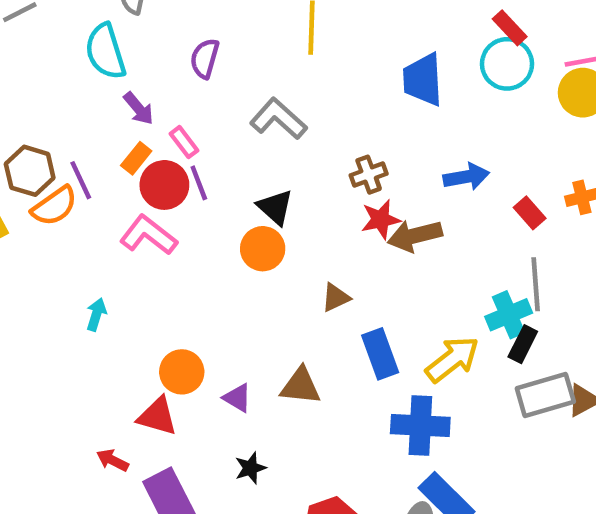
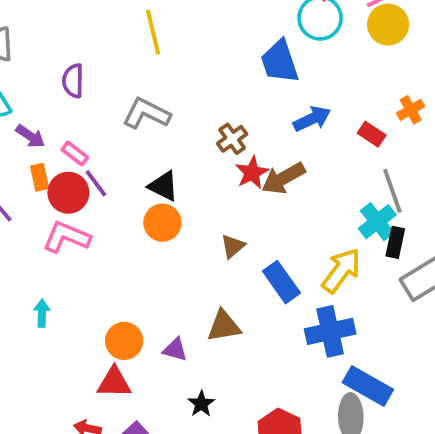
blue trapezoid: (423, 80) -> (280, 62), moved
orange rectangle: (136, 158) -> (40, 177), turned -36

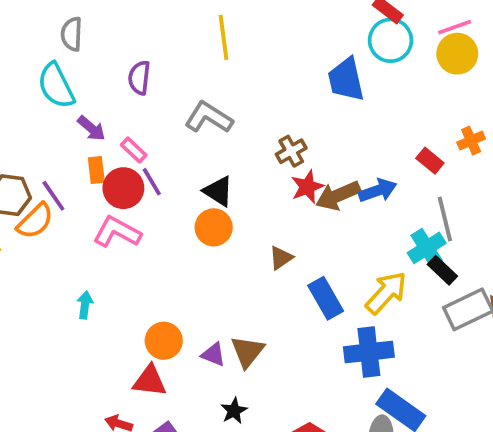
blue arrow: (312, 119) -> (378, 191), moved
black rectangle: (395, 242) -> (442, 270), turned -64
brown triangle: (224, 326) -> (247, 352), moved, turned -48

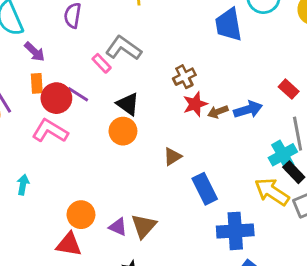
pink rectangle: (134, 150) -> (102, 63), moved
purple line: (152, 182) -> (78, 94), turned -30
brown arrow: (338, 195) -> (218, 112), size x0.6
yellow arrow: (386, 293) -> (272, 192), moved, turned -102

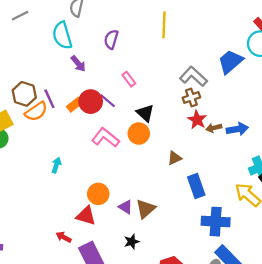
blue trapezoid: (228, 25) -> (231, 62), turned 52
gray L-shape: (123, 48) -> (193, 76), moved
orange rectangle: (37, 83) -> (74, 105), moved, turned 48
red star: (195, 104) -> (197, 120), turned -30
pink L-shape: (50, 131) -> (106, 138), moved

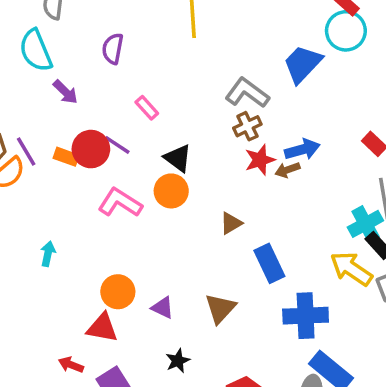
orange rectangle: (74, 105) -> (66, 157), turned 64
red star: (197, 120) -> (260, 160), turned 30
blue arrow: (237, 129) -> (302, 150), moved
brown triangle: (146, 209) -> (220, 308), moved

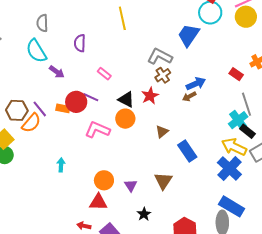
red star: (260, 160) -> (150, 96), moved
purple triangle: (163, 308) -> (131, 185), turned 40
blue cross: (306, 316) -> (229, 168), moved, turned -35

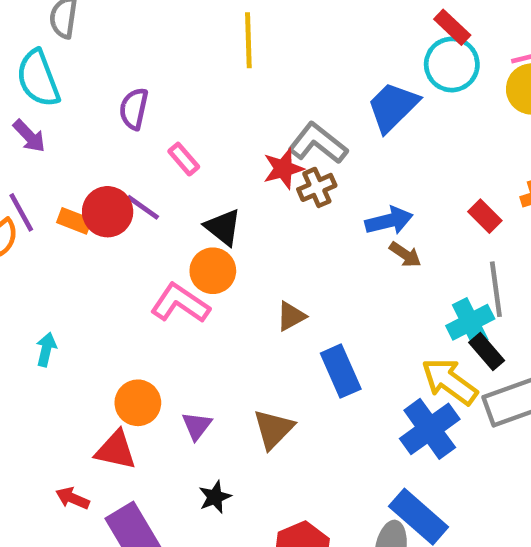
purple semicircle: (80, 43) -> (134, 109), moved
purple arrow: (57, 72) -> (29, 136), moved
red star: (150, 96) -> (283, 169), moved
brown arrow: (189, 96) -> (405, 255), moved, turned -128
pink L-shape: (97, 130) -> (180, 303), moved

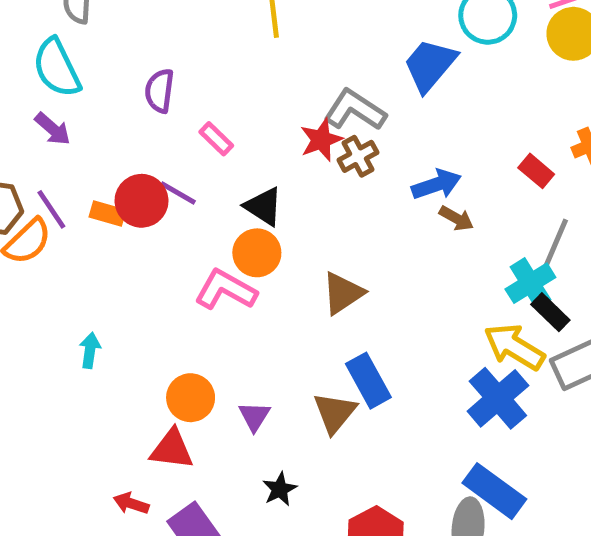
gray line: (496, 289) -> (554, 246), turned 36
brown triangle: (291, 316) -> (343, 293), size x1.4
blue rectangle: (341, 371) -> (368, 381), moved

